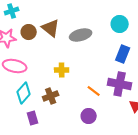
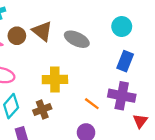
gray ellipse: (81, 35) -> (77, 39), turned 40
yellow cross: (62, 70) -> (55, 80), size x1.5

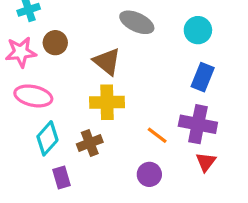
brown triangle: (42, 31) -> (107, 61), moved
gray ellipse: (77, 39) -> (137, 22), moved
red triangle: (140, 121) -> (206, 162), moved

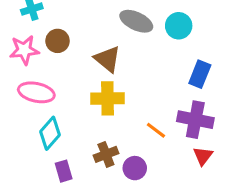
cyan circle: (198, 30) -> (179, 26), moved
brown cross: (90, 143) -> (106, 154), moved
purple circle: (149, 174) -> (135, 168), moved

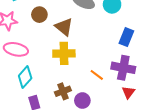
brown circle: (58, 41) -> (39, 15), moved

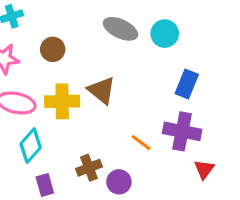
brown triangle: (64, 27) -> (102, 90), moved
yellow cross: (64, 53) -> (62, 101), moved
red triangle: (128, 92) -> (204, 169), moved

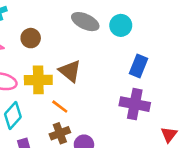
orange line: (141, 142) -> (60, 107), moved
red triangle: (204, 169) -> (169, 135), moved

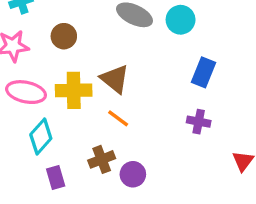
purple cross: (135, 104) -> (199, 122), size x0.6
orange line: (60, 107) -> (118, 118), moved

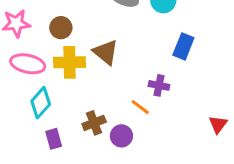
brown circle: (64, 36) -> (61, 28), moved
orange line: (118, 118) -> (140, 107), moved
purple cross: (199, 122) -> (159, 85), moved

